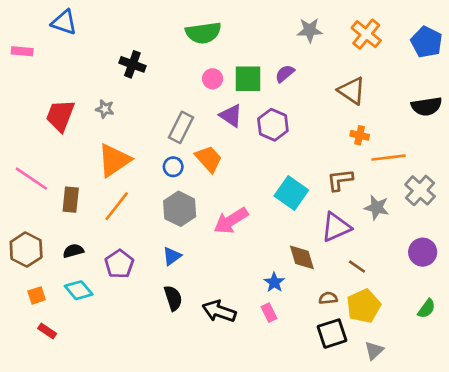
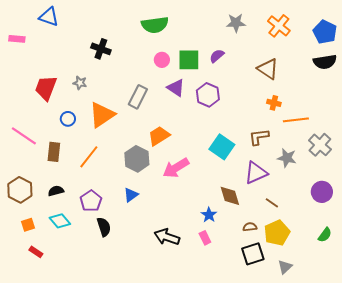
black semicircle: (427, 106) -> (325, 62), moved
orange trapezoid: (209, 159) -> (159, 136), moved, turned -80
orange triangle: (114, 160) -> (102, 115), moved
blue circle: (173, 167) -> (68, 119), moved
black semicircle: (173, 298) -> (104, 227), moved

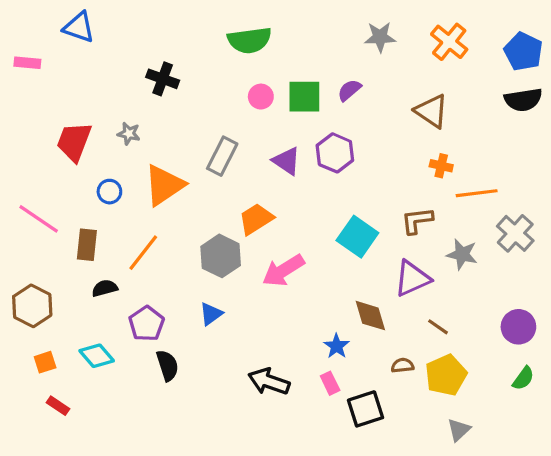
purple triangle: (176, 88) -> (287, 161), moved
black semicircle: (56, 191) -> (105, 288), moved
purple circle: (322, 192) -> (518, 327), moved
black square: (253, 254) -> (365, 409), moved

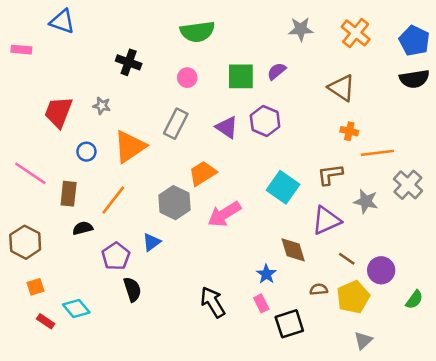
pink circle: (261, 97) -> (187, 78), moved
blue triangle: (211, 314) -> (152, 242), moved
purple circle: (518, 327) -> (381, 270), moved
cyan diamond: (97, 356) -> (76, 309), moved
black arrow: (269, 382) -> (213, 302), turned 40

